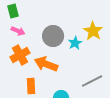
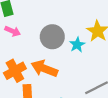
orange cross: (20, 55) -> (15, 71), moved

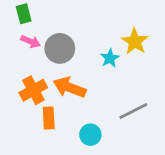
gray circle: (52, 37) -> (60, 48), moved

